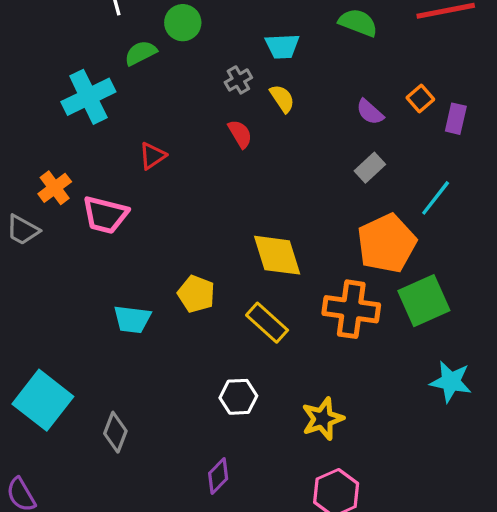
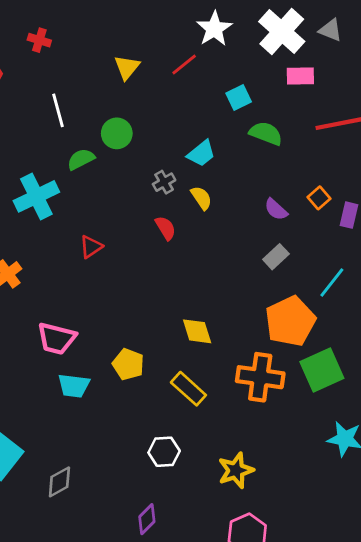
cyan trapezoid: (282, 46) -> (201, 153), turned -36
pink trapezoid: (105, 215) -> (57, 338), moved
yellow diamond: (277, 255) -> (197, 331), size x0.7
gray diamond: (115, 432) -> (59, 482), turned 40

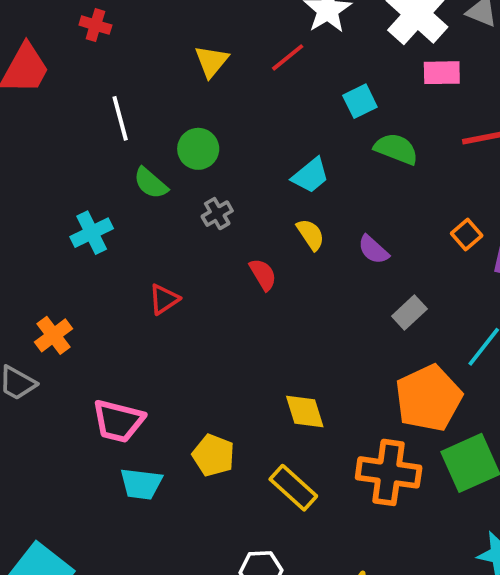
green semicircle: (81, 159) -> (151, 183), turned -112
gray cross: (164, 182) -> (217, 214), moved
cyan cross: (36, 196) -> (92, 233), size x0.7
purple semicircle: (276, 209) -> (373, 250), moved

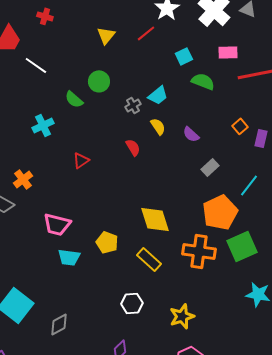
pink rectangle: (442, 73) -> (228, 52), moved
white line: (120, 118) -> (36, 65), moved, turned -40
gray cross: (217, 214) -> (133, 105), moved
yellow diamond: (305, 412) -> (155, 219), size x1.4

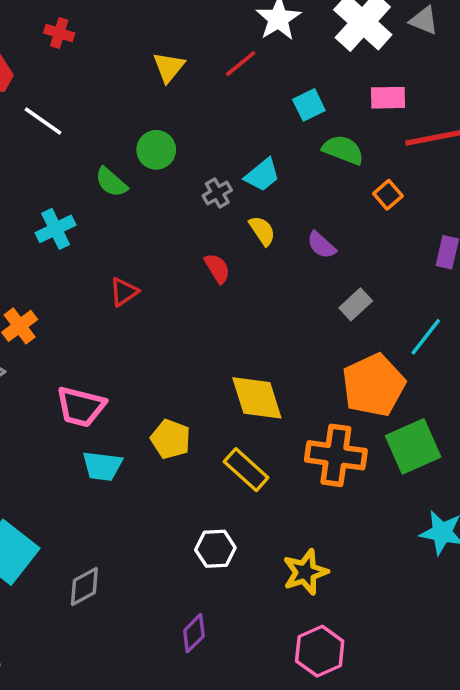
orange square: (240, 126) -> (388, 195), moved

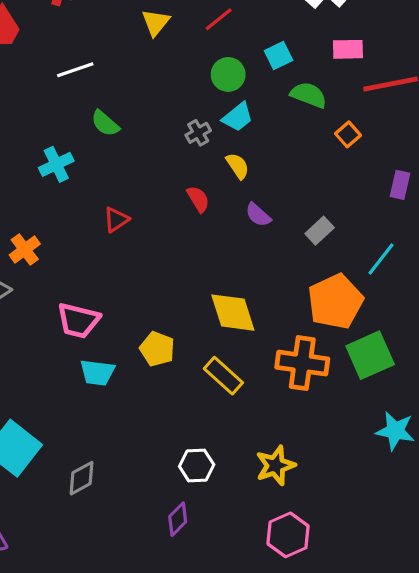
white line: (43, 121) -> (75, 70), moved, turned -54
green circle: (156, 150) -> (228, 74), moved
purple semicircle: (321, 245) -> (258, 215), moved
white hexagon: (215, 549) -> (197, 466), moved

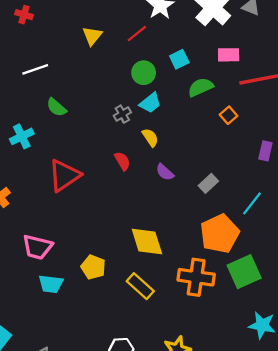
green semicircle: (309, 95) -> (201, 87), turned -45
red triangle: (116, 220) -> (64, 176), size x1.8

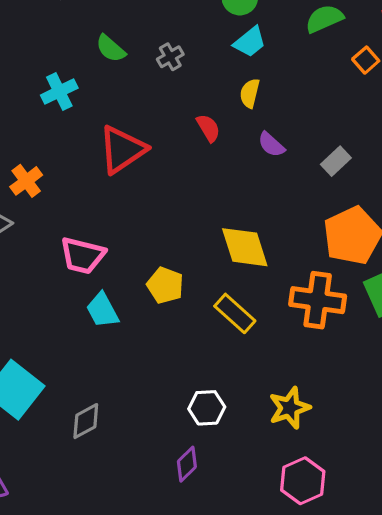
gray cross: (122, 114) -> (170, 57), moved
yellow semicircle: (150, 138) -> (250, 93), turned -132
cyan trapezoid: (51, 284) -> (102, 310), turned 55

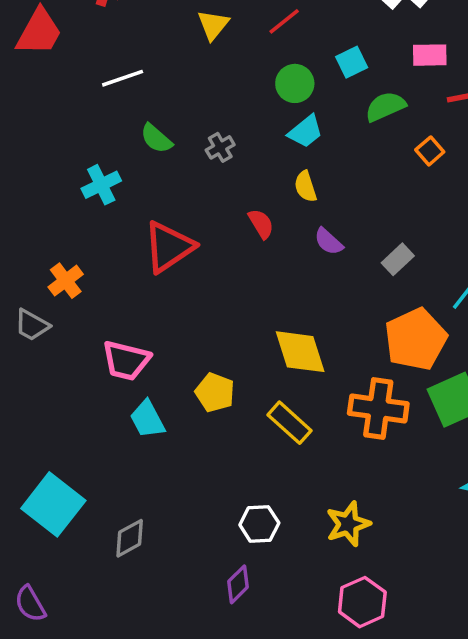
yellow semicircle: (250, 93) -> (305, 186), turned -32

